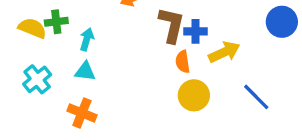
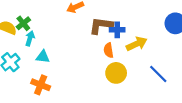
green cross: (56, 22) -> (23, 23), turned -32
brown L-shape: (171, 25) -> (101, 26), turned -95
cyan arrow: (87, 39) -> (30, 38), moved

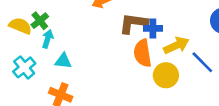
orange semicircle: (109, 50) -> (143, 53), size x1.5
yellow circle: (116, 73) -> (166, 75), moved
blue line: (158, 74) -> (202, 62), moved

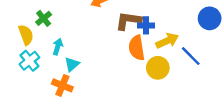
yellow semicircle: (20, 26) -> (26, 35), moved, turned 48
cyan arrow: (48, 39) -> (58, 47), moved
cyan triangle: (63, 61) -> (72, 64), moved, turned -49

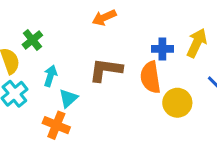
brown L-shape: (128, 21) -> (106, 70), moved
yellow arrow: (167, 41) -> (197, 43), moved, turned -40

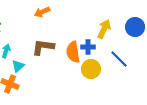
blue cross: (162, 49) -> (88, 47), moved

